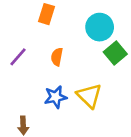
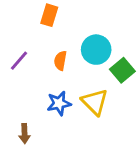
cyan circle: (100, 27) -> (96, 50), moved
green square: (115, 53) -> (122, 70), moved

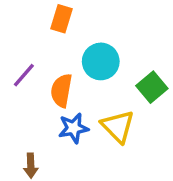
cyan circle: (96, 50) -> (101, 61), moved
orange semicircle: (60, 61) -> (61, 90), moved, size x1.4

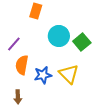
green square: (152, 87) -> (82, 42), moved
orange semicircle: (61, 90) -> (22, 65), moved

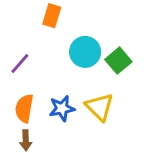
orange semicircle: (22, 65) -> (24, 108), moved

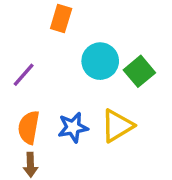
yellow triangle: (100, 107) -> (117, 126), turned 44

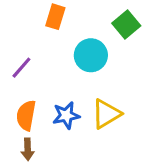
green square: (139, 71) -> (126, 24), moved

